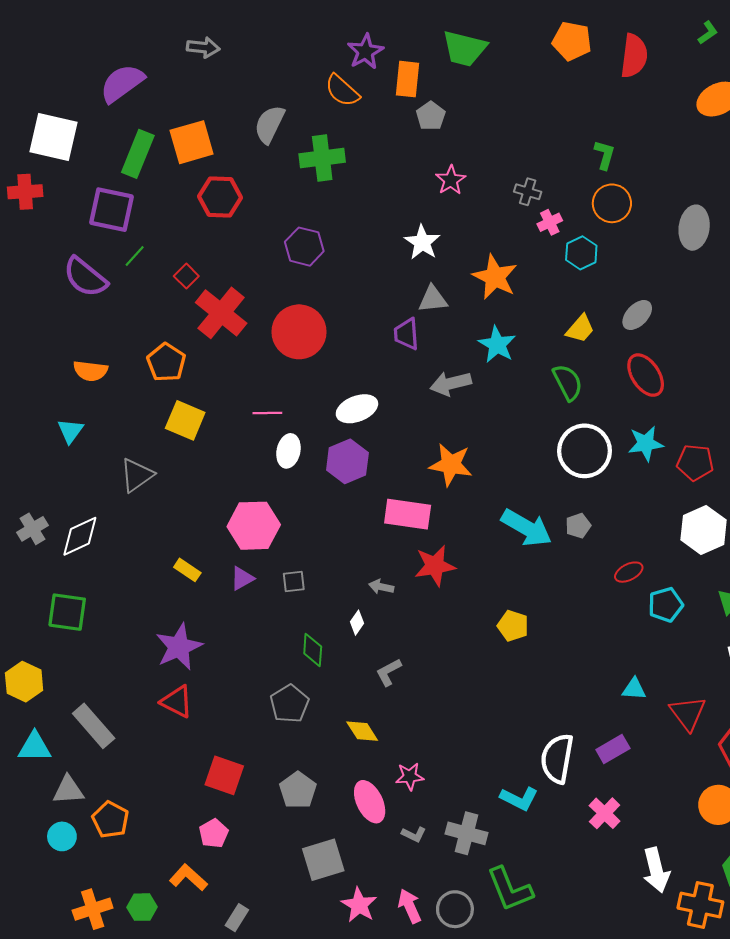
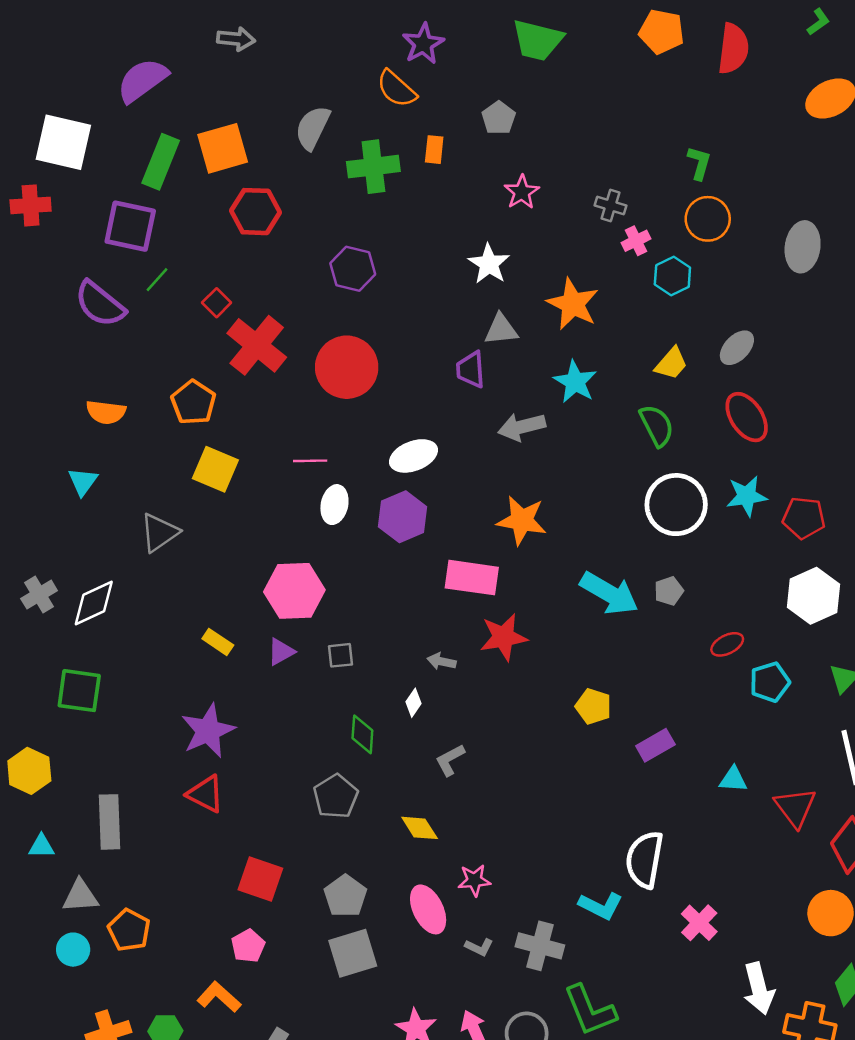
orange rectangle: (408, 79) -> (434, 150), moved, size x0.7
gray rectangle: (94, 726) -> (110, 822), turned 39
cyan triangle: (35, 747) -> (41, 846), size x0.7
purple rectangle: (613, 749) -> (655, 745), moved
gray square: (323, 860) -> (353, 953), moved

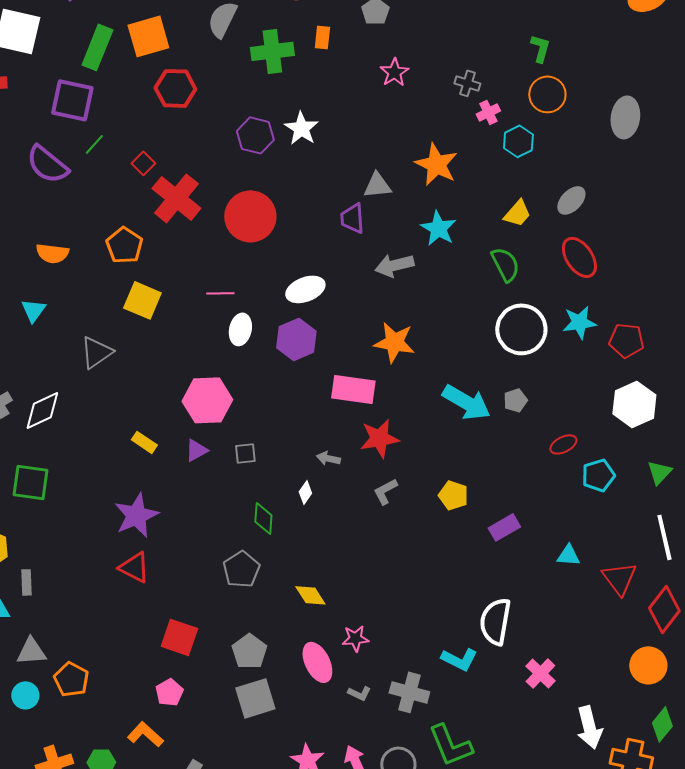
white star: (489, 264) -> (301, 128), moved
gray L-shape: (450, 760) -> (385, 491), moved
gray rectangle: (110, 822) -> (26, 582), moved, size x0.6

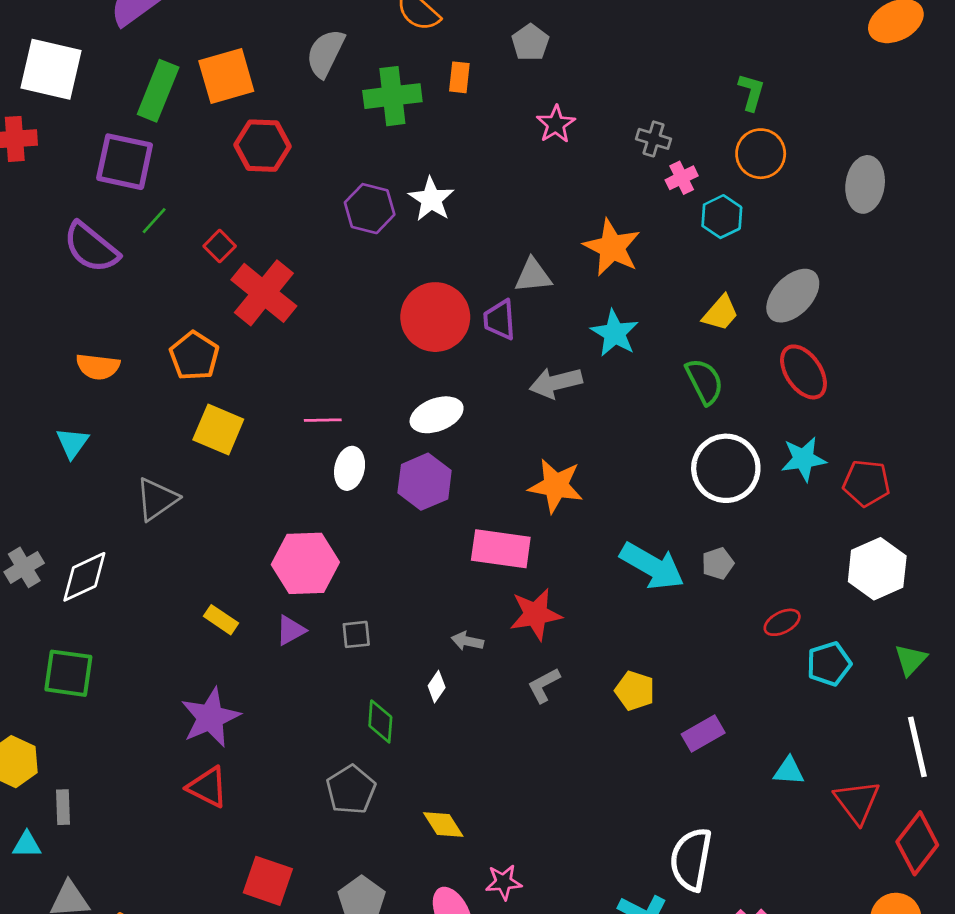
gray ellipse: (571, 200) -> (793, 296), size x1.4
red circle: (250, 216) -> (435, 317), moved

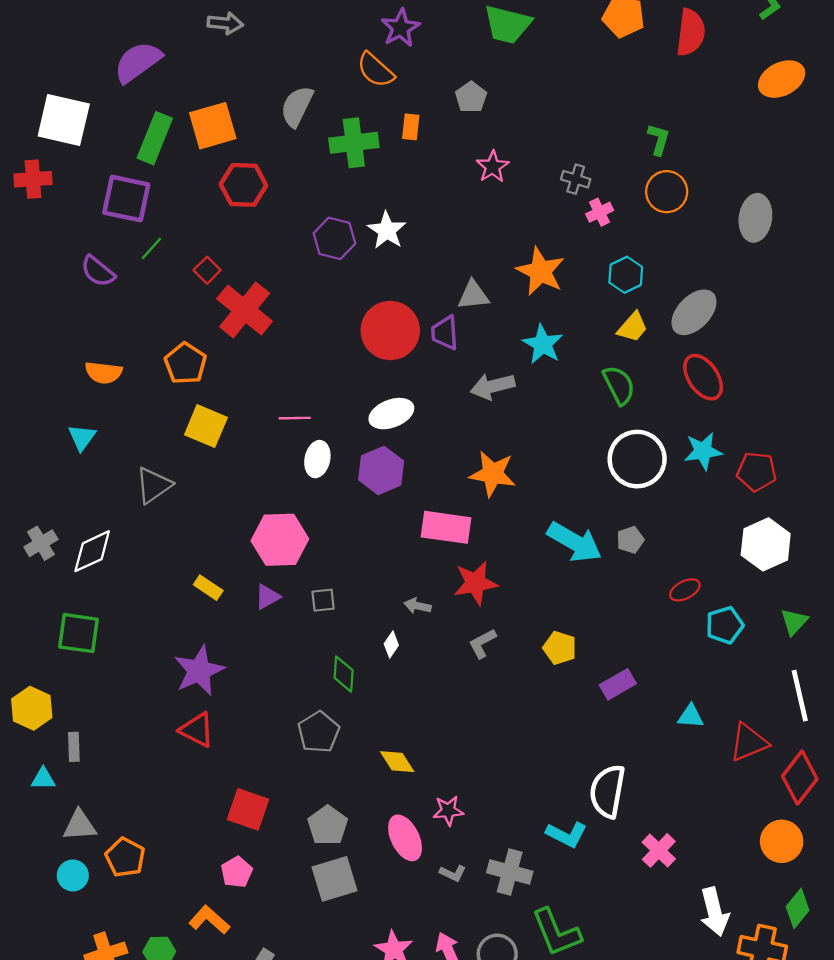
cyan hexagon: (722, 217) -> (626, 275), moved
purple semicircle: (91, 247) -> (98, 271), size x0.7
red triangle: (857, 802) -> (749, 742), turned 45

